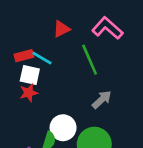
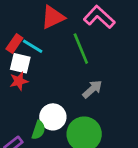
red triangle: (61, 29) -> (53, 17), size x1.4
red rectangle: (24, 56) -> (14, 44), turned -42

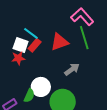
red triangle: (53, 17) -> (59, 42), moved
red rectangle: (14, 44) -> (35, 45), moved
green line: (81, 49) -> (84, 38), moved

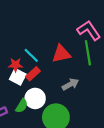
cyan line: (31, 33) -> (31, 55), moved
white square: (21, 45) -> (18, 77), moved
red rectangle: (35, 45) -> (33, 74), moved

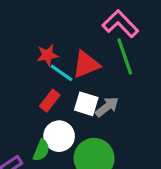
cyan line: (31, 55) -> (62, 73), moved
red star: (16, 65) -> (47, 55), moved
white square: (18, 77) -> (86, 104), moved

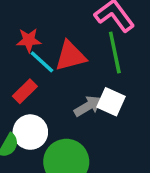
white square: (86, 104) -> (111, 102), moved

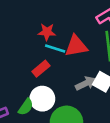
cyan line: (42, 62) -> (55, 48), turned -30

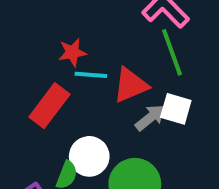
red triangle: (76, 46) -> (131, 85), moved
red rectangle: (41, 69) -> (49, 106), moved, size x1.5

